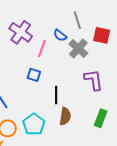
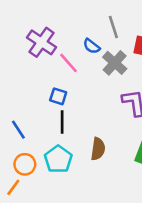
pink line: (42, 49) -> (68, 63), turned -60
black line: (56, 95) -> (62, 122), moved

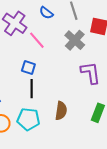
blue semicircle: (92, 46) -> (46, 13), moved
cyan pentagon: (58, 159) -> (28, 119), turned -30

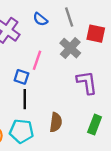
pink line: (37, 40) -> (37, 60), moved, turned 60

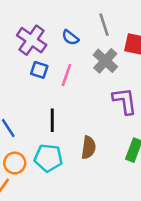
blue semicircle: (40, 19) -> (70, 38), moved
blue square: (21, 77) -> (39, 70), moved

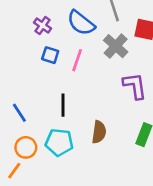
blue semicircle: (70, 38) -> (81, 23), size x1.6
purple cross: (32, 40) -> (42, 26), size x0.6

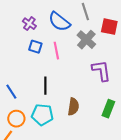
pink line: (77, 60) -> (56, 51), turned -30

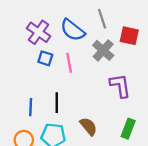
purple cross: (29, 24) -> (39, 32), size x1.5
blue line: (11, 92) -> (31, 107), moved, turned 35
brown semicircle: (73, 107) -> (88, 126), turned -48

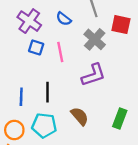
blue semicircle: (73, 30) -> (64, 19), size x0.6
purple L-shape: (120, 86) -> (93, 75), moved, turned 80

